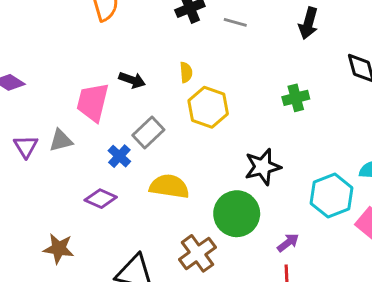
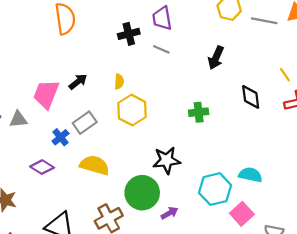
black arrow: (132, 80) -> (78, 82), turned -66
purple arrow: (288, 243) -> (170, 213), moved

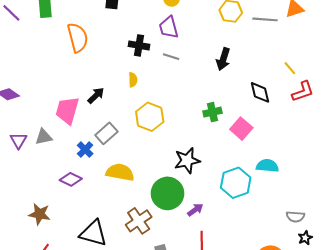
black cross: (129, 34) -> (139, 45), turned 30
yellow semicircle: (119, 82) -> (133, 80), moved
pink square: (242, 214) -> (241, 129), moved

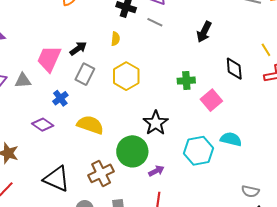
gray rectangle: (106, 133) -> (85, 74), moved, turned -30
black star: (187, 161) -> (156, 123), turned -30

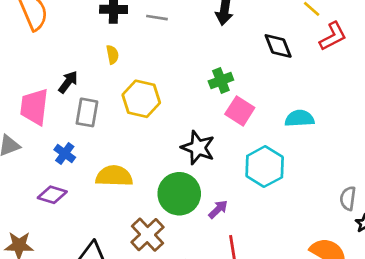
pink square: (211, 100) -> (240, 111), moved
cyan semicircle: (231, 139) -> (300, 118), moved
gray semicircle: (250, 191) -> (348, 198), turned 102

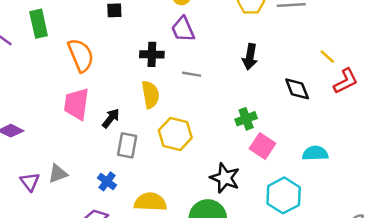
gray line: (157, 18) -> (192, 74), moved
yellow semicircle: (112, 55) -> (150, 95), size x1.6
pink trapezoid: (34, 107) -> (77, 104), moved

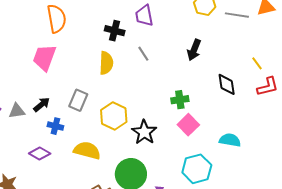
gray line: (192, 74) -> (143, 54), turned 35
black arrow: (111, 118) -> (42, 105), moved
yellow hexagon: (175, 134) -> (114, 116), moved
black star: (225, 178) -> (144, 132), moved
blue cross: (107, 181) -> (55, 126), turned -35

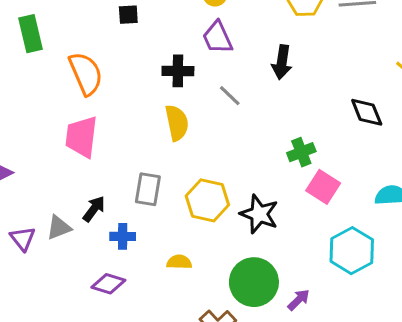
black arrow: (194, 50) -> (282, 62), moved
yellow semicircle: (87, 150) -> (179, 262), size x0.6

